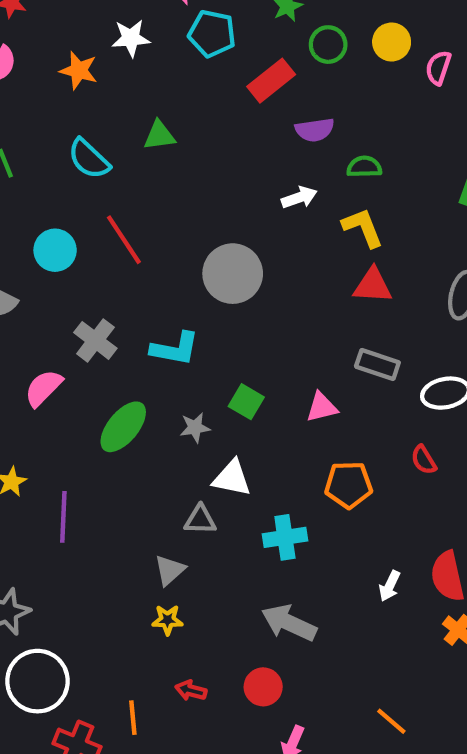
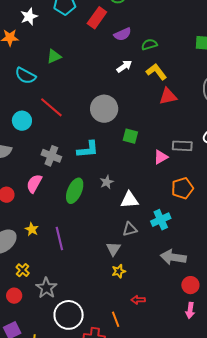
gray rectangle: (377, 364) -> (182, 146), moved
green square: (246, 402) -> (130, 136), moved
gray triangle: (200, 520) -> (130, 229), moved
red circle: (263, 687) -> (190, 285), moved

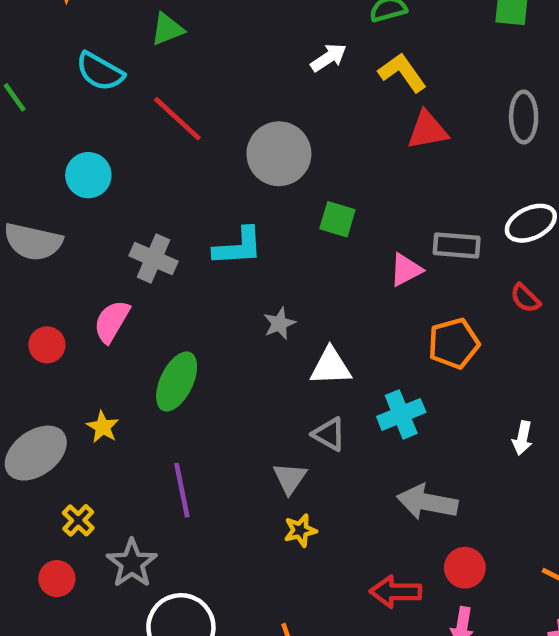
red line: (51, 107) -> (177, 119), moved
green ellipse: (75, 191) -> (177, 381), moved
gray triangle: (130, 229) -> (329, 434), turned 42
purple line: (59, 238) -> (182, 490), moved
red arrow: (138, 300) -> (395, 592), moved, size x1.5

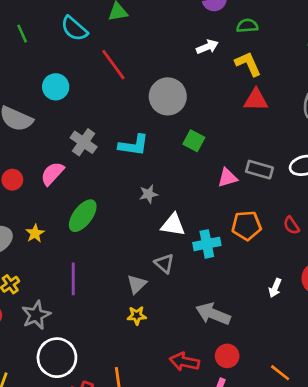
red semicircle: (525, 298) -> (291, 225), moved
cyan cross: (401, 414) -> (207, 244), moved

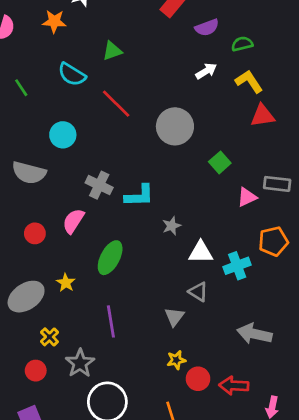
green square: (194, 141) -> (220, 162), moved, turned 30
cyan L-shape: (134, 145) -> (139, 196), moved
yellow star: (137, 315) -> (176, 360), moved
red circle: (227, 356) -> (198, 379), moved

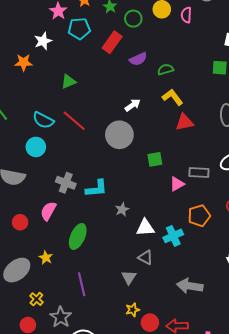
white arrow: (206, 71) -> (133, 105), moved
cyan semicircle: (72, 74) -> (43, 120), moved
green square: (220, 162) -> (155, 159), turned 35

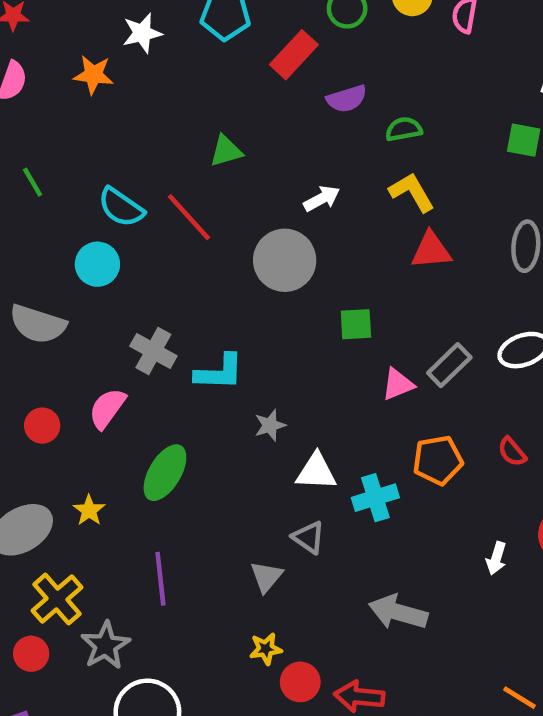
green triangle: (68, 82) -> (226, 151), moved
gray rectangle: (199, 173) -> (449, 365), turned -54
yellow cross: (36, 299) -> (57, 599), size x1.6

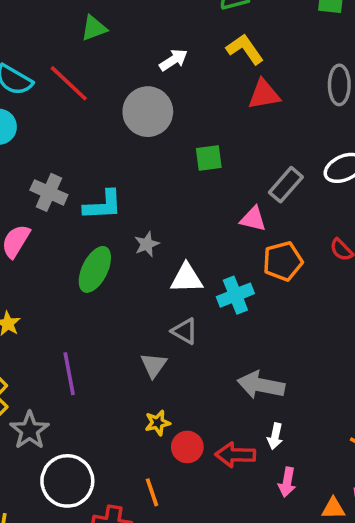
pink triangle: (398, 384) -> (253, 219), moved, turned 40
green ellipse: (165, 473) -> (95, 269), moved
white arrow: (496, 558) -> (275, 436), moved

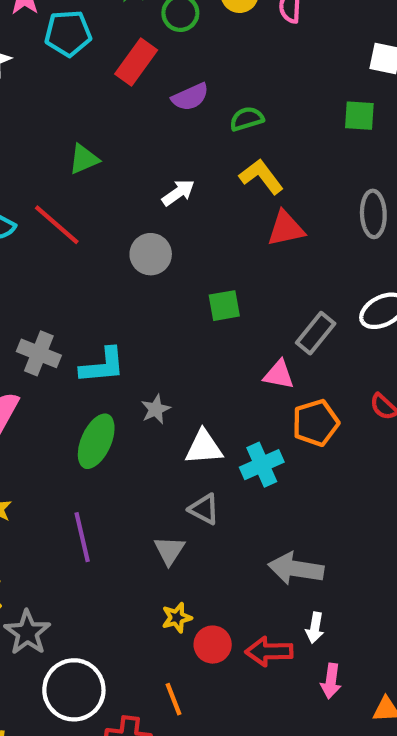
gray circle: (148, 112) -> (151, 254), size x0.7
purple line: (69, 374) -> (82, 537), moved

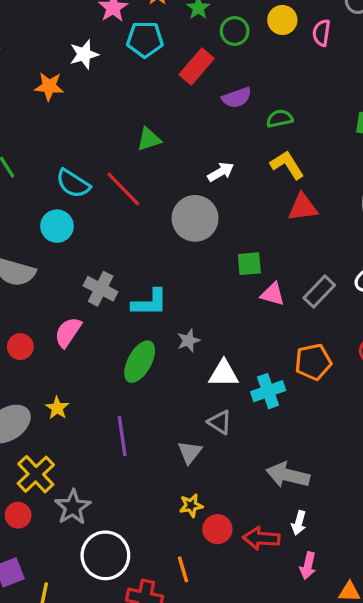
gray circle: (151, 254) -> (195, 218), size x1.4
pink triangle: (279, 375) -> (273, 294), moved

